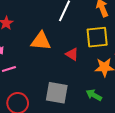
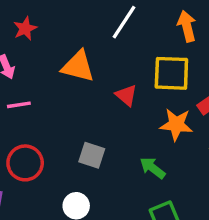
gray square: (57, 93) -> (92, 155), size x0.7

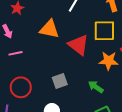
red triangle: (126, 95) -> (78, 45), size x1.6
gray square: (92, 155) -> (60, 81), turned -35

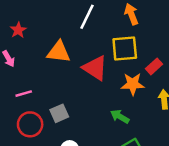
pink line: (16, 53) -> (24, 94), moved
gray square: (60, 81) -> (59, 113), moved

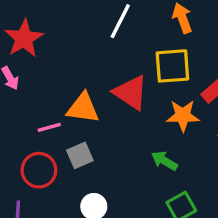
red star: (18, 30) -> (24, 38), size x1.6
orange triangle: (59, 52) -> (83, 108), moved
pink line: (24, 94) -> (49, 127), moved

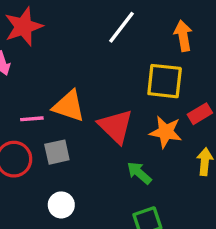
red triangle: (131, 93) -> (116, 126), moved

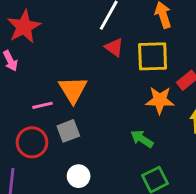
orange triangle: (69, 106) -> (73, 90), turned 48
red triangle: (116, 126) -> (114, 47), moved, size x0.6

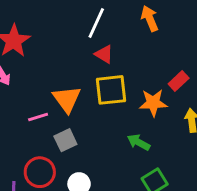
yellow square: (153, 56) -> (111, 90), moved
red circle: (32, 142) -> (40, 172), moved

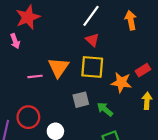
gray square: (65, 140) -> (81, 100), moved

